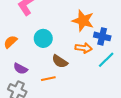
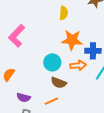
cyan circle: (43, 38) -> (52, 62), moved

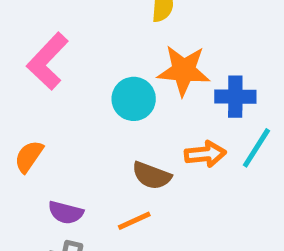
cyan circle: (52, 62) -> (134, 99), moved
orange arrow: (78, 65) -> (205, 154), moved

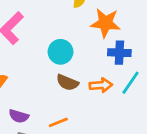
orange star: (184, 71) -> (105, 23), moved
brown semicircle: (152, 176) -> (67, 82), moved

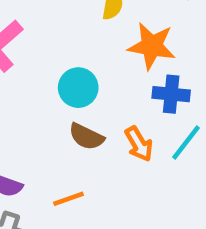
orange arrow: (101, 85) -> (139, 144), turned 60

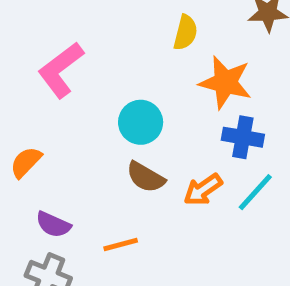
orange arrow: (139, 144) -> (203, 190), turned 81

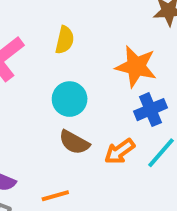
yellow semicircle: (185, 32) -> (65, 40), moved
blue cross: (243, 137) -> (150, 110), turned -32

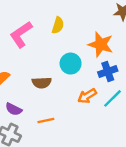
cyan circle: (70, 99) -> (71, 64), moved
brown semicircle: (74, 142) -> (42, 83), moved, turned -36

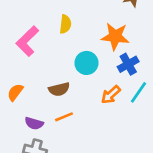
orange line: (46, 121) -> (64, 117), moved

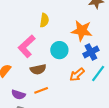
pink L-shape: (27, 41) -> (27, 46), moved

